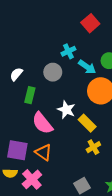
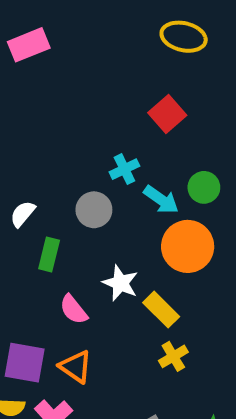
pink semicircle: (42, 123) -> (74, 310), size x0.7

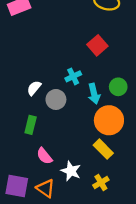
cyan arrow: (161, 200) -> (94, 94), turned 42
white semicircle: (23, 214) -> (34, 88), moved
white star: (120, 283) -> (71, 171), moved
yellow rectangle: (161, 310) -> (103, 149), moved

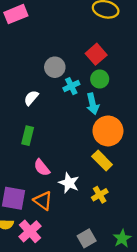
green circle: (118, 87) -> (100, 79), moved
gray circle: (56, 99) -> (55, 67), moved

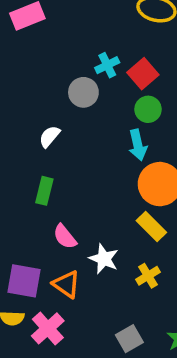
cyan cross: (71, 86) -> (107, 65), moved

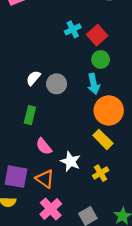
gray circle: (83, 92) -> (57, 84), moved
pink cross: (48, 328) -> (51, 209), moved

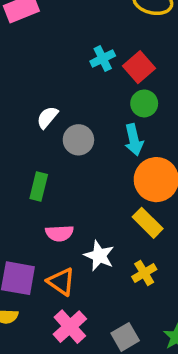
white semicircle: (33, 78) -> (47, 117), moved
pink semicircle: (44, 146) -> (59, 233), turned -54

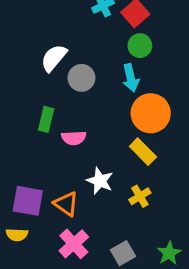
white semicircle: (47, 117) -> (54, 58), size x1.4
pink semicircle: (59, 233) -> (74, 138), moved

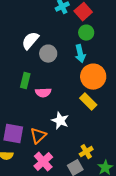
yellow cross: (140, 196) -> (86, 152), moved
orange triangle: (66, 204) -> (38, 136), turned 42

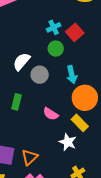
green circle: (86, 33) -> (56, 49), moved
pink semicircle: (43, 93) -> (51, 114), moved, turned 35
white star: (60, 121) -> (68, 142), moved

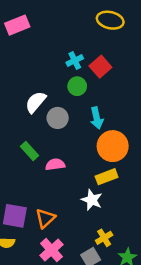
green rectangle: (16, 102) -> (29, 151), turned -56
pink semicircle: (51, 114) -> (55, 164), moved, turned 140
yellow rectangle: (80, 123) -> (107, 177), turned -66

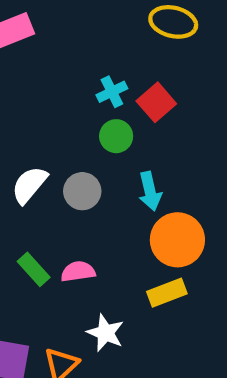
white semicircle: (36, 102) -> (29, 185), moved
green rectangle: (29, 151) -> (34, 269), moved
white star: (92, 200) -> (106, 333), moved

